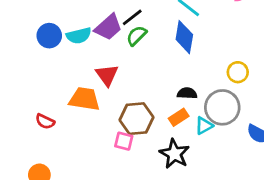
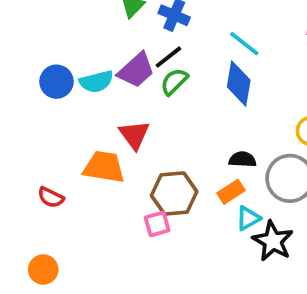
cyan triangle: (204, 126) -> (248, 218), moved
pink square: (124, 141) -> (157, 224), turned -30
black star: (174, 154) -> (273, 241), moved

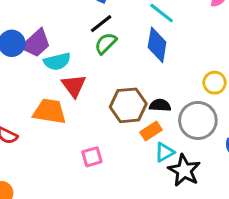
purple trapezoid: (136, 70) -> (36, 43), moved
cyan semicircle: (96, 82) -> (57, 61), moved
brown hexagon: (174, 194) -> (128, 105), moved

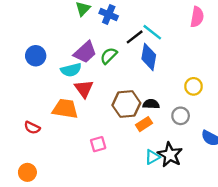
black line: (101, 24) -> (135, 37), moved
purple trapezoid: (36, 43) -> (85, 52), moved
gray circle: (198, 120) -> (181, 116), size x0.6
cyan triangle: (165, 152) -> (152, 157), moved

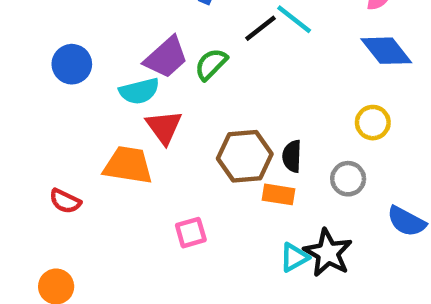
blue diamond: (149, 57) -> (386, 51), moved, turned -48
black semicircle: (151, 104) -> (292, 156), turned -91
orange rectangle: (144, 124) -> (278, 194), turned 42

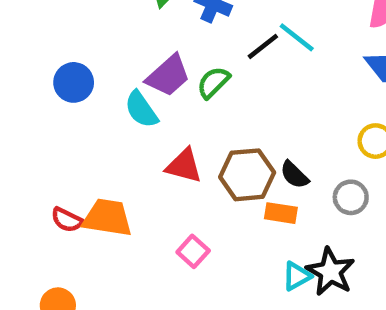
cyan semicircle: (139, 91) -> (141, 109), turned 69
red triangle: (164, 127) -> (184, 166), moved, turned -39
black semicircle: (292, 156) -> (294, 175), turned -48
orange trapezoid: (128, 165) -> (107, 218), moved
pink square: (191, 233) -> (193, 251), turned -32

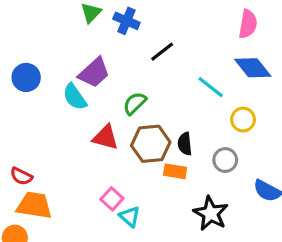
cyan line: (297, 37) -> (211, 87), moved
green semicircle: (213, 82) -> (135, 103), moved
black semicircle: (294, 175) -> (185, 144), turned 40
orange trapezoid: (107, 218) -> (34, 205), moved
cyan triangle: (297, 276) -> (130, 217), moved, turned -50

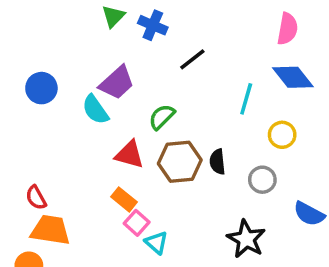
cyan line: (211, 87) -> (246, 99), turned 68
orange rectangle: (175, 171) -> (124, 199), moved, turned 30
red semicircle: (21, 176) -> (36, 198), turned 35

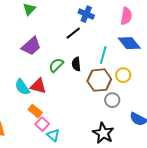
blue cross: (153, 25) -> (86, 14), moved
cyan semicircle: (95, 110) -> (22, 87), moved
brown hexagon: (180, 162) -> (99, 80), moved
black semicircle: (217, 162) -> (76, 64), moved

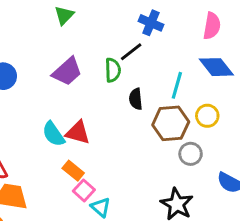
green semicircle: (56, 65) -> (113, 70), moved, turned 133

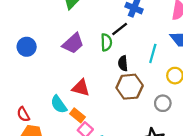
brown hexagon: (171, 123) -> (130, 87), moved
cyan semicircle: (53, 134) -> (59, 104), moved

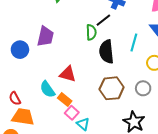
purple trapezoid: (73, 43) -> (45, 36), moved, turned -35
blue circle: (27, 47) -> (20, 50), moved
black semicircle: (123, 63) -> (106, 52), size x1.6
brown hexagon: (130, 87) -> (112, 88), moved

